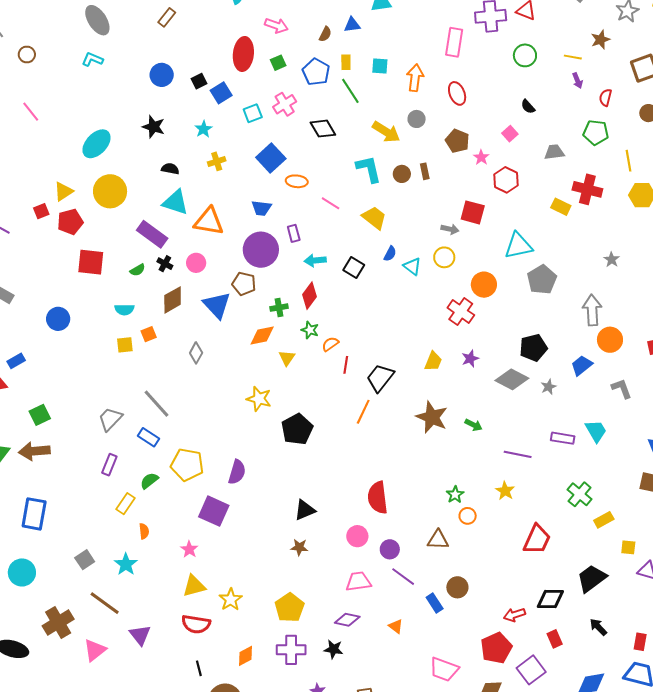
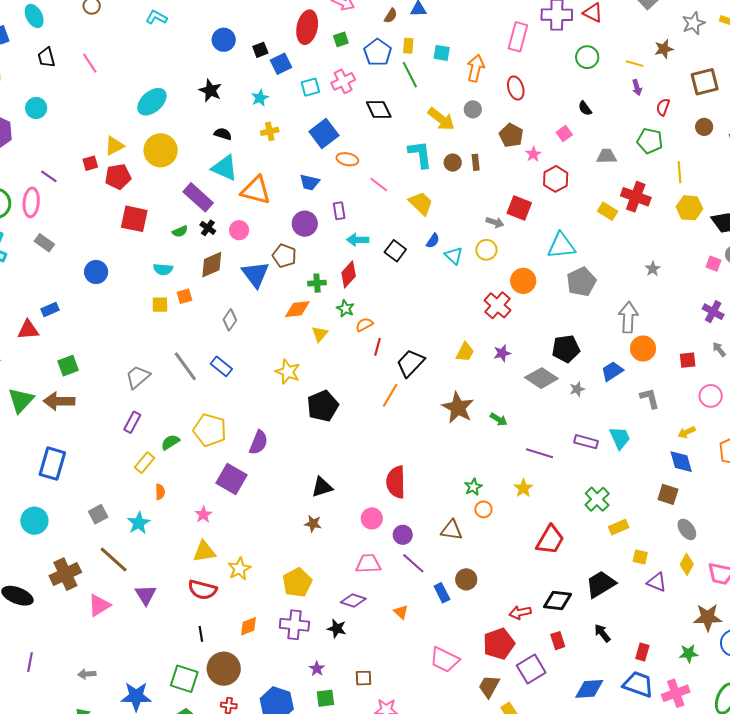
purple circle: (261, 250) -> (305, 224), size x0.7
blue rectangle: (149, 437) -> (221, 366), moved

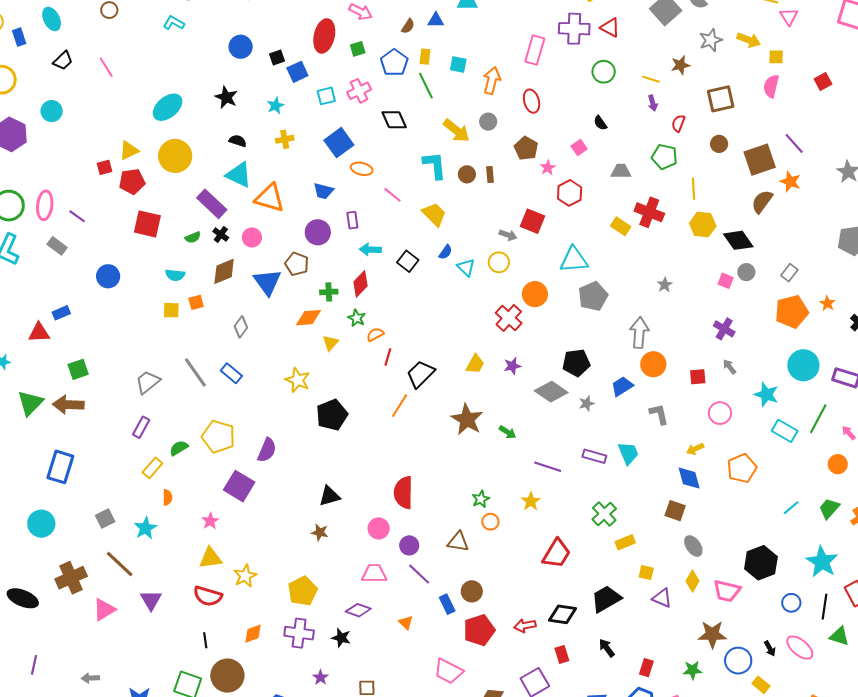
black trapezoid: (46, 57) -> (63, 61), turned -120
purple line: (49, 176) -> (77, 216), moved
red pentagon: (499, 644) -> (479, 630), moved

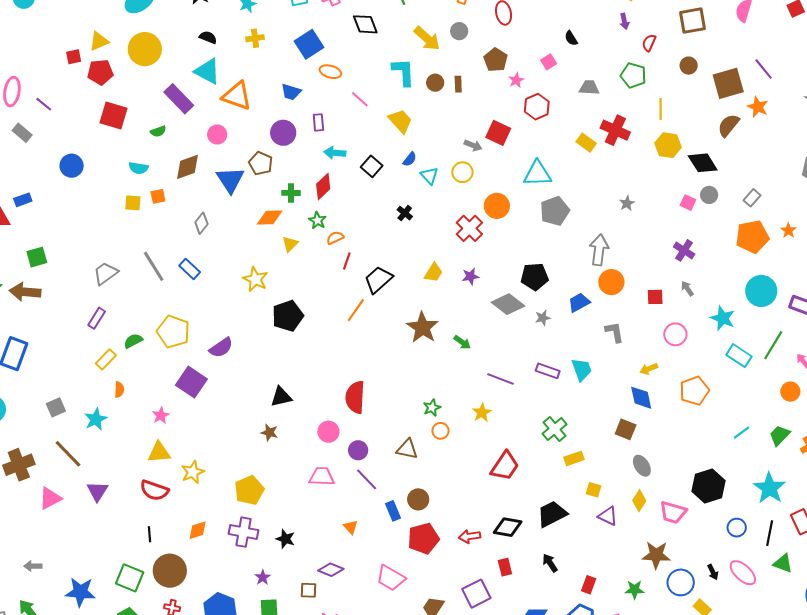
black cross: (221, 235) -> (405, 213), moved
purple semicircle: (267, 450) -> (221, 348), turned 30
purple diamond: (358, 610) -> (331, 570), moved

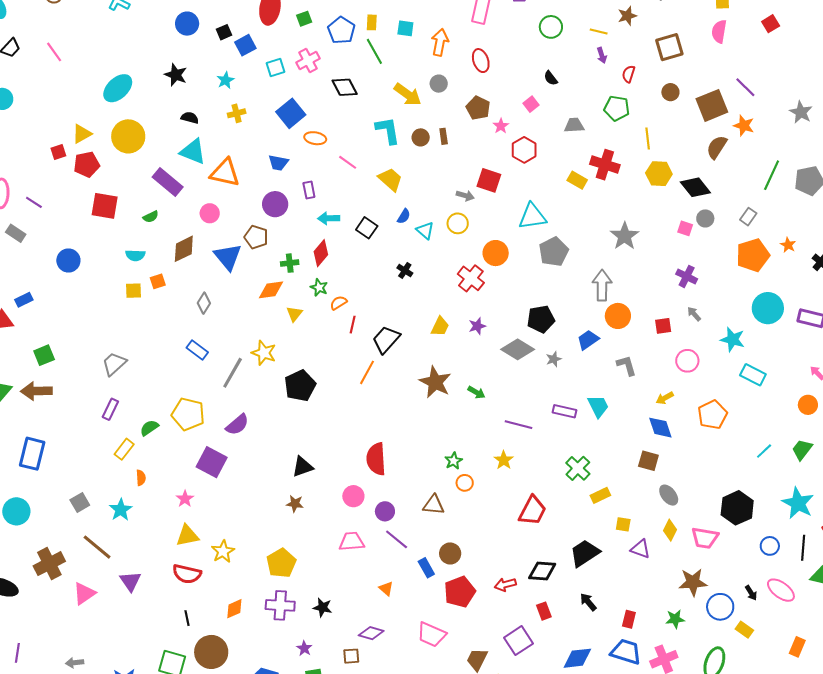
gray star: (627, 203) -> (625, 236), size x1.8
gray line: (154, 266) -> (233, 373), moved, turned 68
green line: (773, 345) -> (772, 175), moved

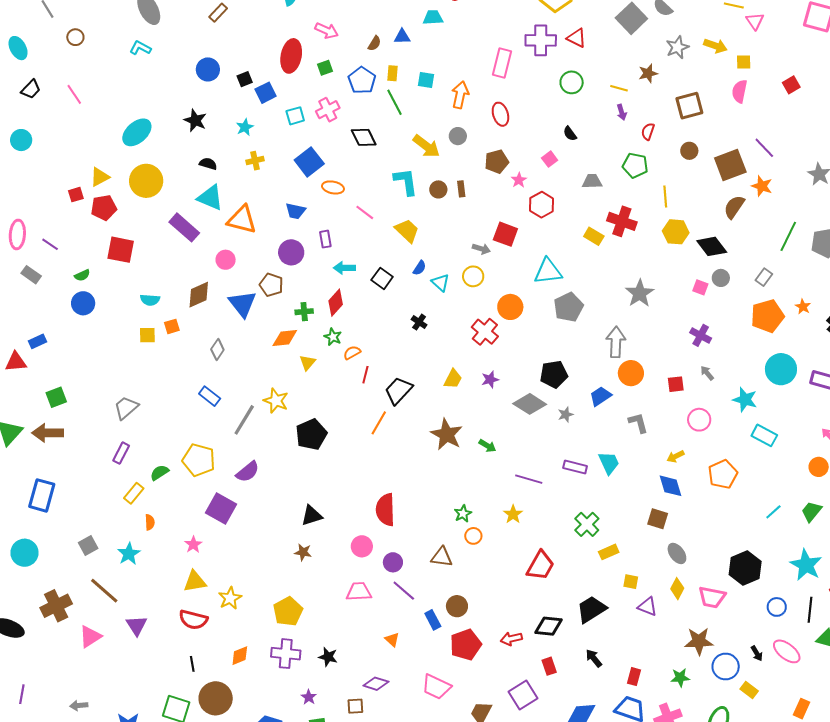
brown pentagon: (478, 108) -> (497, 162), turned 30
green semicircle: (151, 217) -> (82, 275), moved

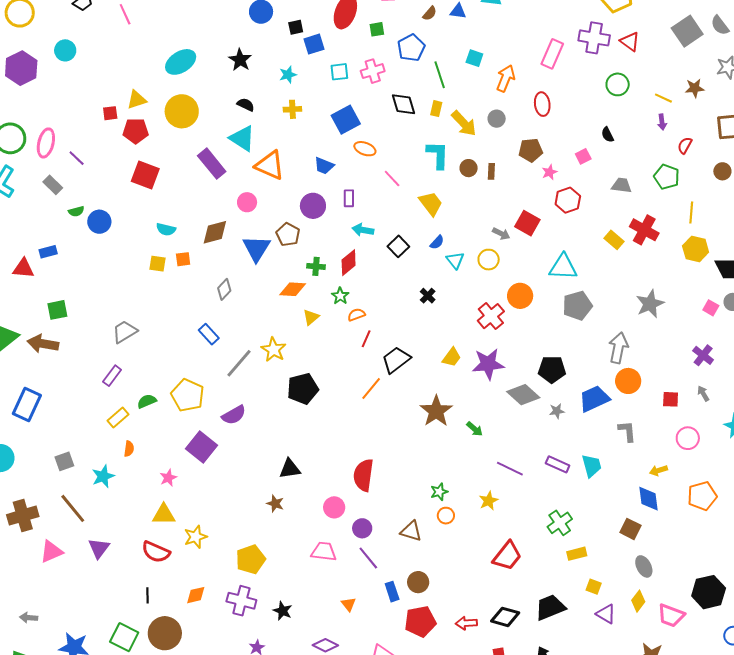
yellow rectangle: (393, 73) -> (436, 109), moved
green semicircle: (82, 275) -> (76, 211), moved
purple star: (490, 379) -> (488, 364), size x1.8
blue trapezoid: (600, 396) -> (594, 399), size x1.4

